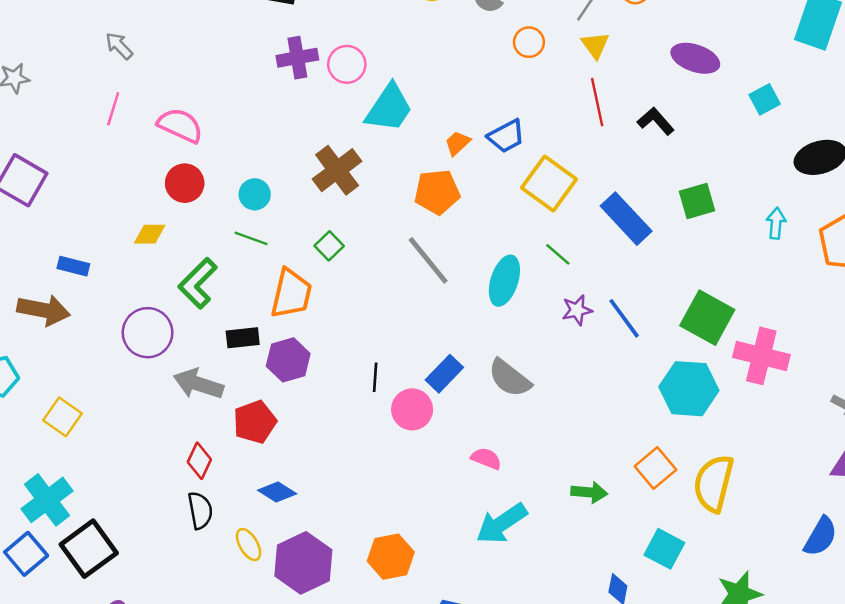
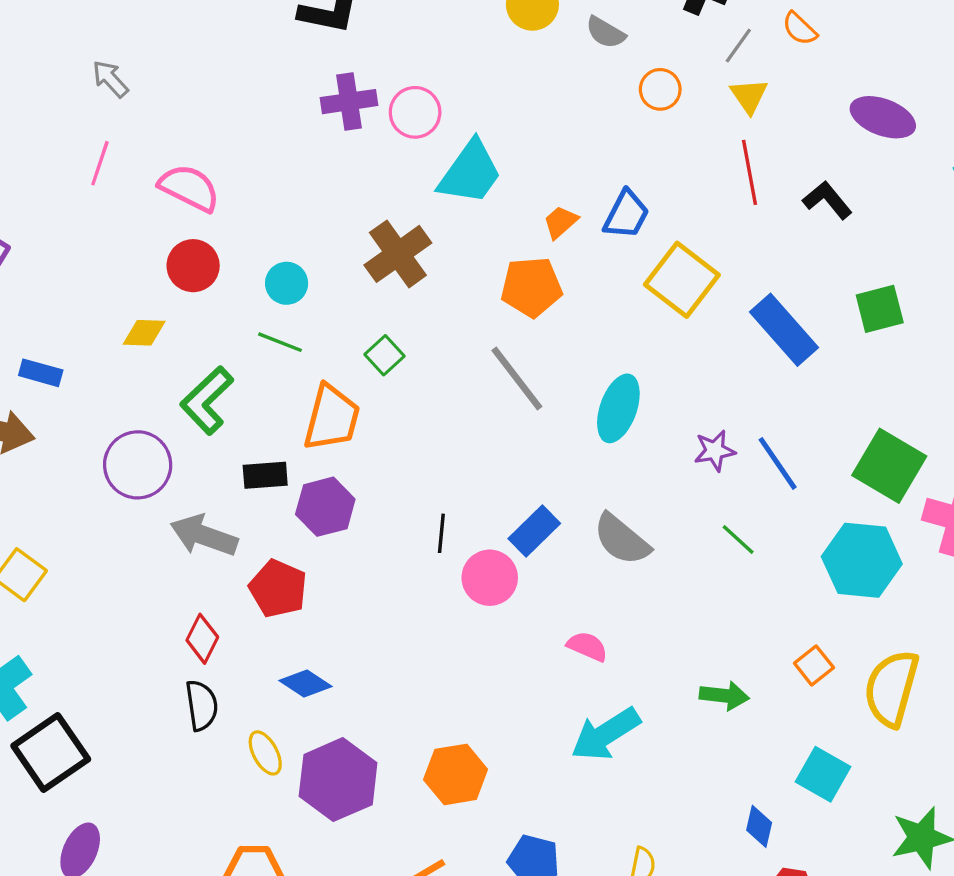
blue trapezoid: (506, 136) -> (626, 215), turned -36
green line: (558, 254) -> (738, 539), moved
red pentagon: (255, 422) -> (278, 589), turned -30
orange square: (655, 468) -> (814, 665), size x0.7

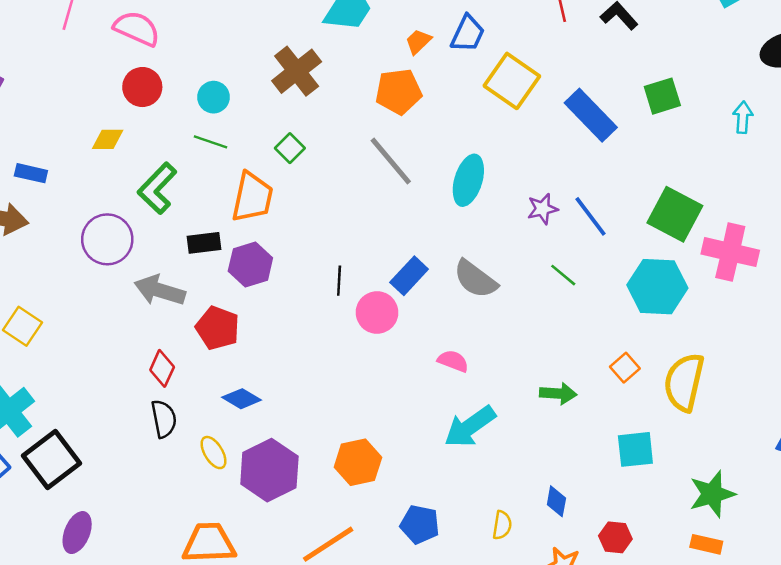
cyan square: (823, 774) -> (635, 449), turned -33
blue diamond: (759, 826) -> (556, 501), moved

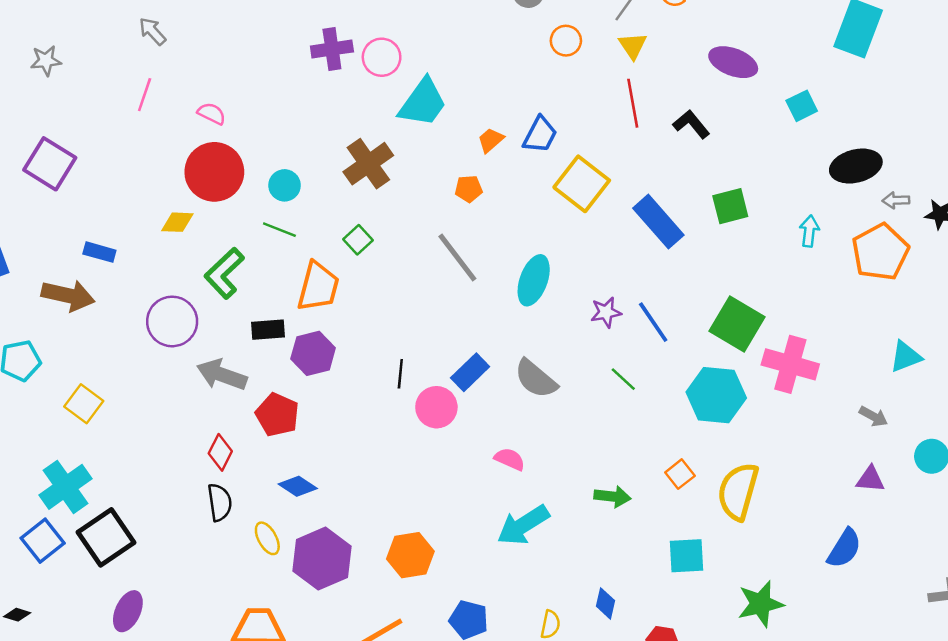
pink semicircle: (137, 28) -> (212, 113), size x0.6
red circle: (142, 87) -> (214, 172), size x1.5
orange pentagon: (399, 92) -> (469, 189), size x0.6

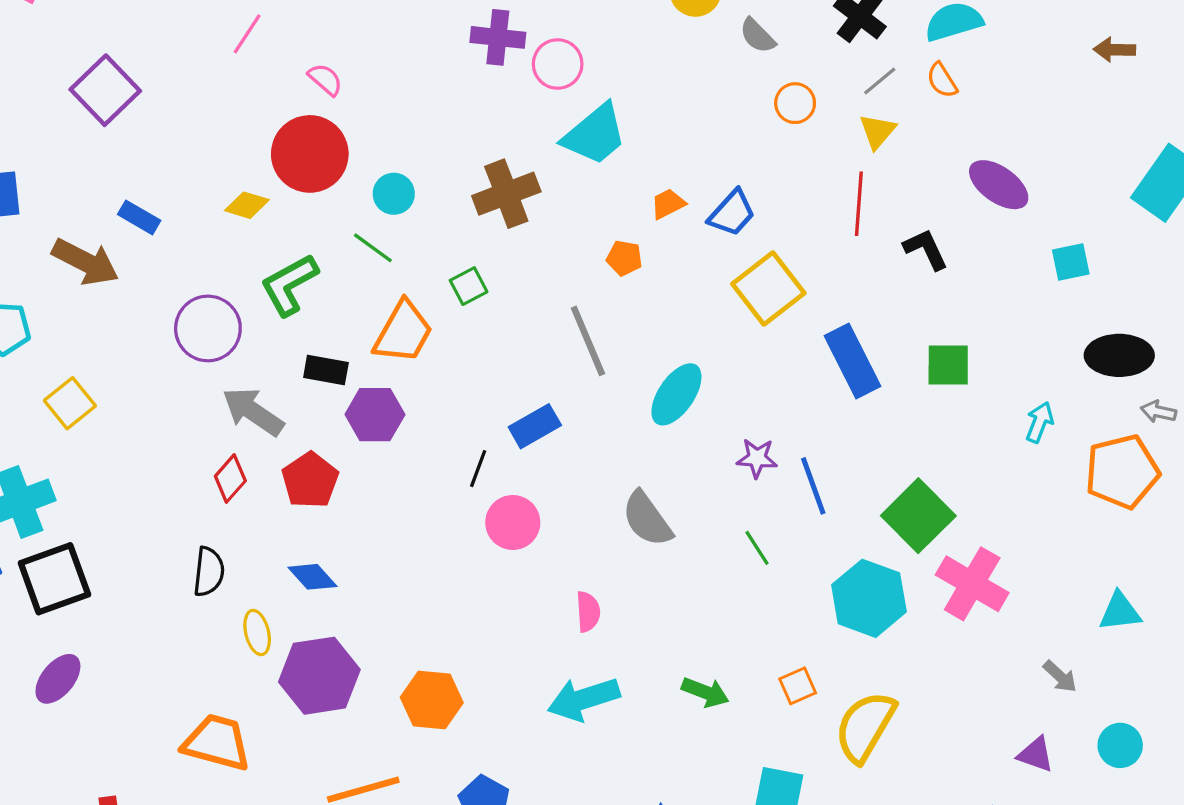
blue rectangle: (470, 372) -> (535, 426), moved
red diamond: (220, 452) -> (230, 479), moved
pink semicircle: (510, 459) -> (588, 612), turned 48

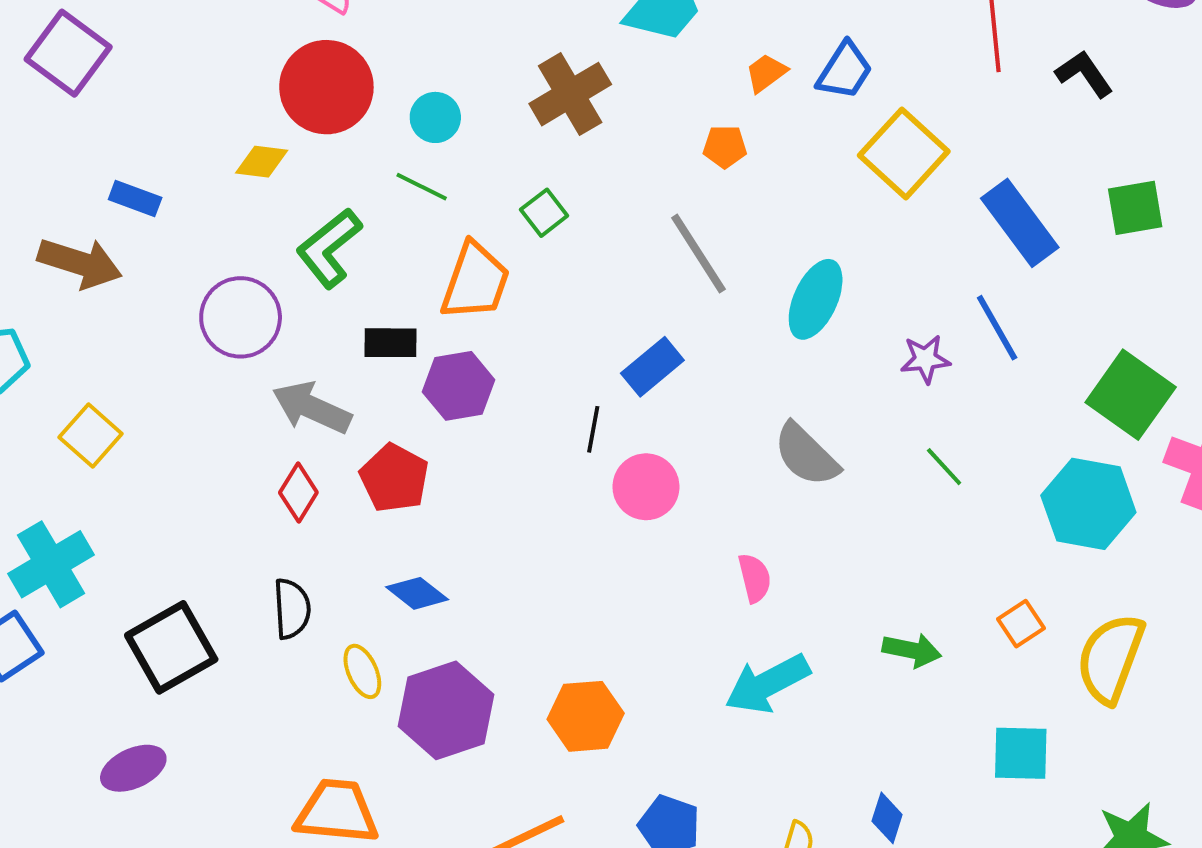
blue line: (813, 486) -> (997, 328), moved
black square: (54, 579) -> (171, 647), moved
purple ellipse: (58, 679) -> (133, 768), turned 36

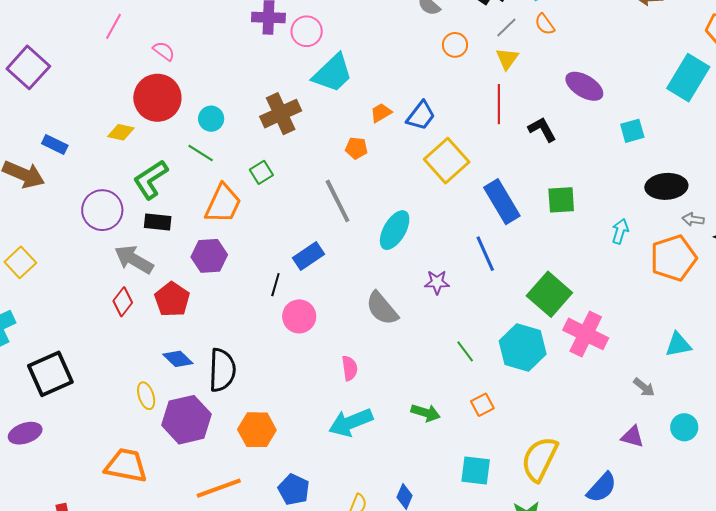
black rectangle: (391, 343) -> (158, 222), moved
purple star: (925, 359) -> (437, 282), moved
green line: (944, 467) -> (465, 351), moved
black semicircle: (292, 609) -> (222, 370), moved, size x1.4
yellow semicircle: (1110, 658) -> (540, 459), moved

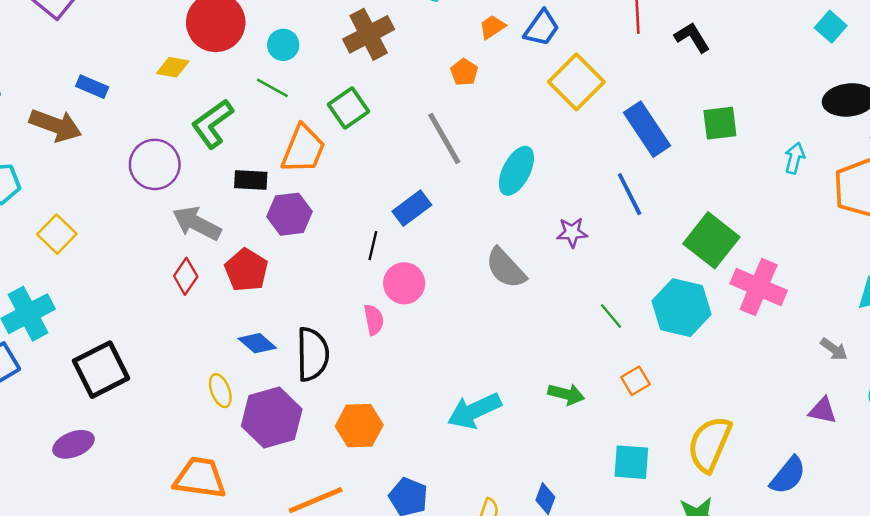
cyan square: (632, 131) -> (831, 27), moved, turned -30
orange pentagon: (356, 148) -> (464, 72), turned 30
green square: (261, 172) -> (349, 108), size x1.4
black rectangle: (158, 222) -> (251, 180), moved
pink semicircle: (350, 368) -> (374, 320), moved

